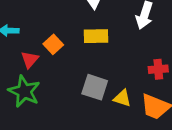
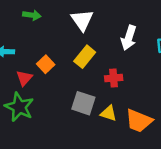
yellow rectangle: (96, 36) -> (85, 57), turned -50
red cross: (158, 69) -> (114, 78), moved

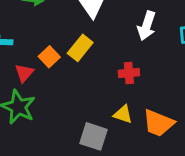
yellow rectangle: (85, 57) -> (80, 48), moved
gray square: (83, 103) -> (93, 136), moved

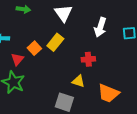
yellow triangle: (123, 114) -> (78, 81), moved

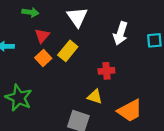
red triangle: (17, 59) -> (42, 36), moved
orange trapezoid: (108, 93) -> (130, 111), turned -50

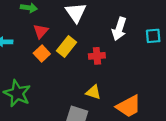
red cross: (106, 71) -> (97, 56), moved

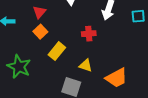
yellow rectangle: (66, 46) -> (57, 51), moved

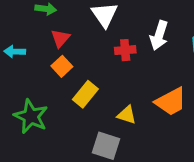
red cross: (89, 34) -> (125, 50), moved
orange trapezoid: (117, 78) -> (171, 102), moved

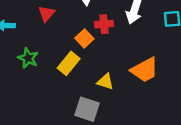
orange square: (62, 66) -> (84, 38), moved
green star: (31, 116) -> (28, 58), moved, size x0.7

